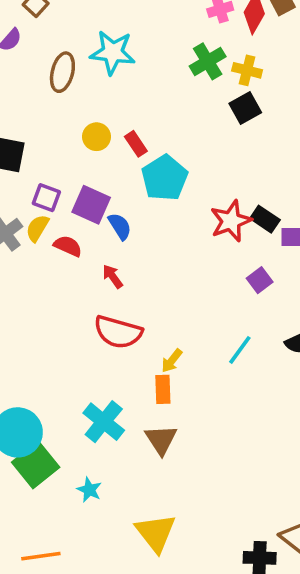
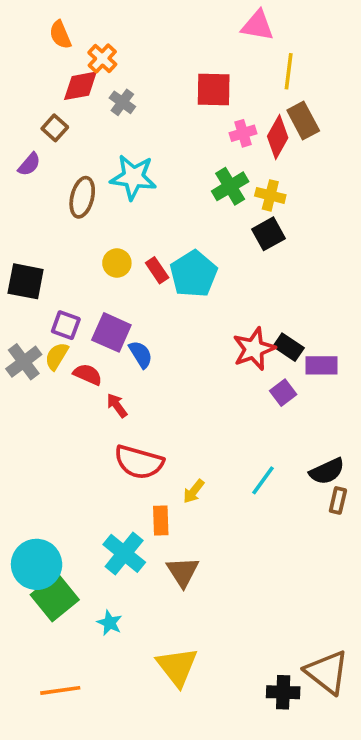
cyan pentagon: (165, 178) -> (194, 274), moved
red arrow: (113, 276) -> (117, 405), moved
purple square: (260, 280) -> (283, 393), moved
orange rectangle: (163, 389) -> (161, 521), moved

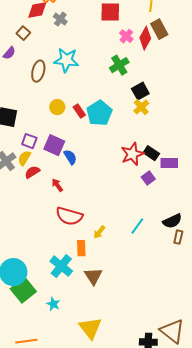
pink cross: (243, 133) -> (126, 36), turned -32
yellow cross: (270, 195) -> (141, 107), moved, turned 35
red semicircle: (88, 374) -> (32, 172), moved, turned -56

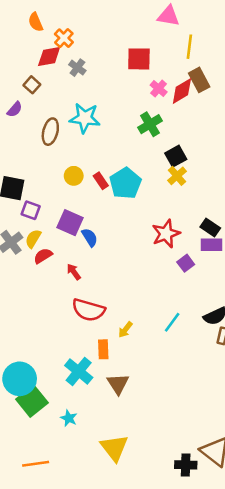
red diamond: (145, 38) -> (182, 91), turned 30
purple square: (29, 141) -> (31, 210), moved
black rectangle: (151, 153) -> (210, 228), moved

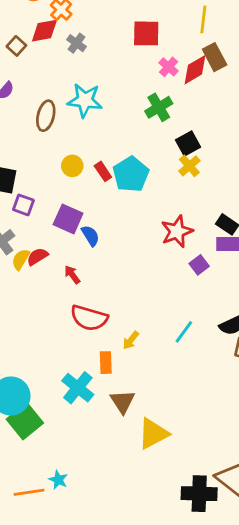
brown square: (32, 85) -> (16, 46), moved
yellow semicircle: (33, 239) -> (21, 259), moved
cyan star: (69, 418) -> (58, 480), moved
yellow triangle: (114, 448) -> (153, 434), moved, turned 40
black cross: (186, 465) -> (199, 494), size x1.4

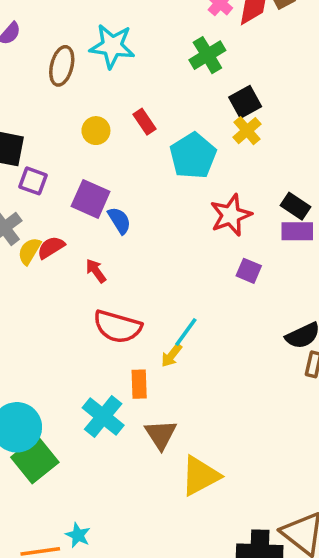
red rectangle: (103, 171) -> (144, 122), moved
cyan pentagon: (131, 174) -> (193, 156), moved
purple square: (199, 265) -> (249, 271), moved, turned -30
cyan line: (184, 332) -> (186, 332), moved

